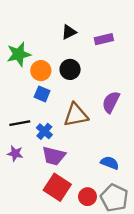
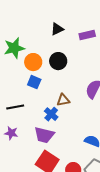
brown triangle: (76, 115) -> (63, 100), size x0.6
blue cross: (44, 131) -> (51, 114), moved

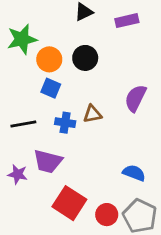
blue cross: (51, 114) -> (65, 123), moved, turned -32
purple star: (11, 133) -> (18, 174), moved
purple trapezoid: (44, 135) -> (48, 161), moved

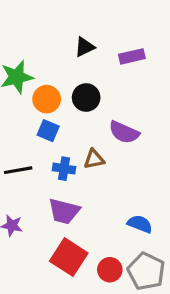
purple semicircle: (135, 98) -> (124, 132), moved, turned -92
purple trapezoid: (48, 161) -> (64, 211), moved

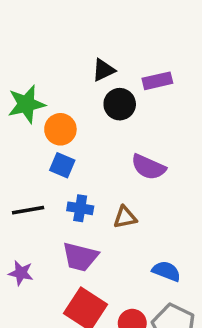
black circle: (86, 98) -> (120, 104), moved
brown triangle: (94, 159) -> (125, 217), moved

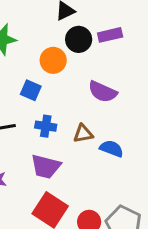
purple rectangle: (157, 81) -> (110, 35), moved
orange circle: (60, 129) -> (53, 60), moved
blue semicircle: (166, 271) -> (112, 149), moved

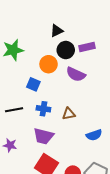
purple semicircle: (103, 92) -> (76, 74), moved
blue semicircle: (112, 149) -> (94, 135), moved, turned 140

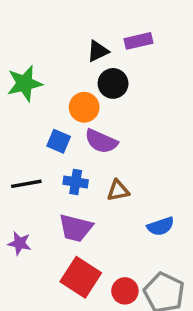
purple rectangle: (87, 47) -> (139, 41), moved
purple semicircle: (76, 74) -> (101, 141), moved

